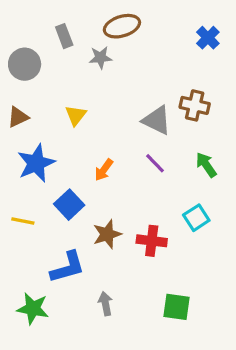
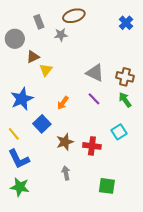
brown cross: (195, 105) -> (125, 77), moved
brown triangle: (18, 117) -> (33, 57), moved
yellow line: (23, 221) -> (14, 134), turned 40
blue L-shape: (67, 267) -> (19, 159), moved, turned 80
gray arrow: (105, 304) -> (66, 173), moved

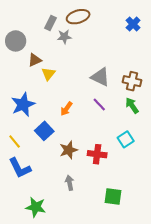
gray rectangle: (39, 22) -> (51, 23), moved, turned 48
green star: (20, 187) -> (36, 207), moved

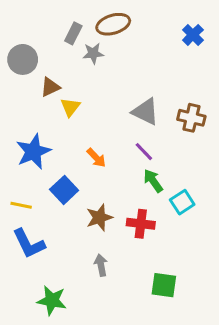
green arrow: (132, 106) -> (153, 181), moved
orange arrow: (66, 109) -> (96, 158), turned -80
yellow line: (15, 141) -> (21, 205), turned -40

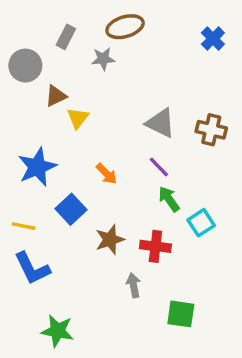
gray rectangle: (73, 33) -> (66, 37), moved
gray arrow: (101, 265) -> (134, 285), moved

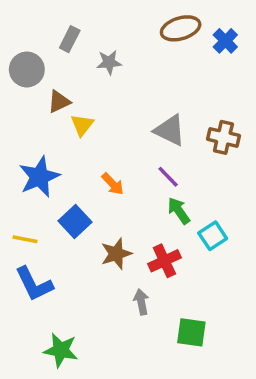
brown ellipse: (125, 27) -> (181, 28), moved
red cross: (155, 246) -> (164, 261), turned -32

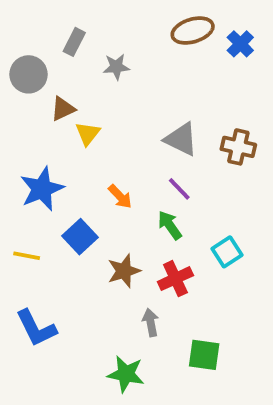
green arrow: (179, 211) -> (170, 225), moved
blue L-shape: (34, 284) -> (36, 328), moved
green star: (61, 350) -> (126, 374), moved

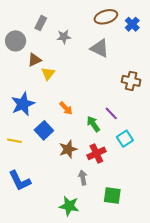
gray triangle: (181, 139) -> (100, 48), moved
purple line: (179, 189) -> (111, 113), moved

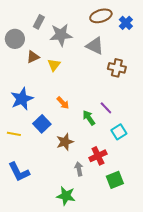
gray star: (64, 37) -> (61, 35), size x1.6
yellow triangle: (48, 74) -> (54, 65), moved
brown cross: (131, 81) -> (117, 68), moved
red cross: (96, 153) -> (98, 156), moved
green square: (112, 195) -> (115, 180), moved, turned -30

